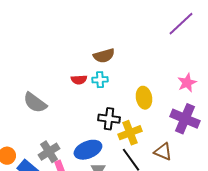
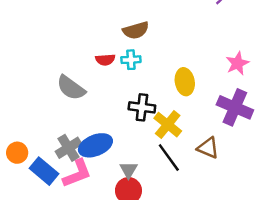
gray semicircle: (35, 103) -> (71, 88), moved
yellow cross: (130, 133) -> (168, 125), turned -30
blue ellipse: (88, 150) -> (95, 145), moved

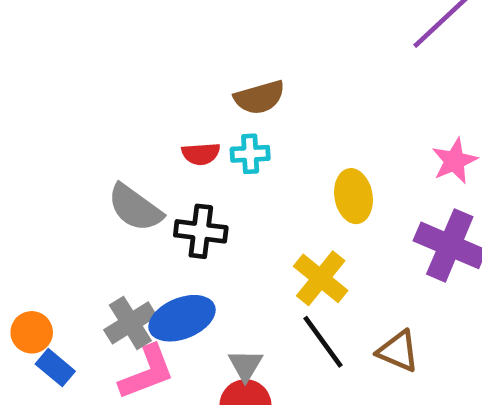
black cross: (142, 107) -> (201, 231), moved
brown triangle: (208, 148) -> (398, 351), moved
blue rectangle: (44, 171) -> (55, 368), moved, size x0.7

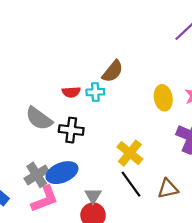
brown semicircle: (260, 97) -> (113, 71), moved, turned -35
yellow ellipse: (353, 196) -> (163, 98), moved
brown triangle: (398, 351) -> (168, 189), turned -35

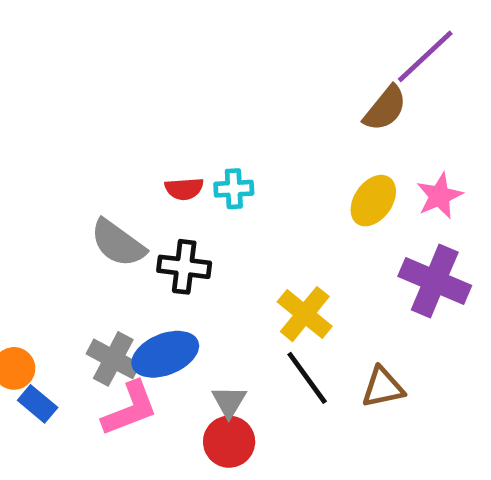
brown semicircle: (113, 71) -> (385, 108), moved
yellow ellipse: (163, 98) -> (373, 201), turned 45
gray cross: (37, 175) -> (113, 359), turned -30

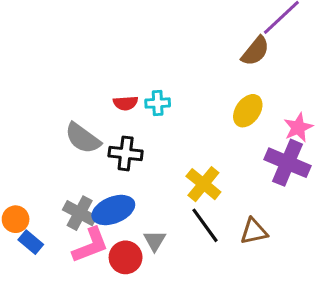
pink star: (439, 196) -> (298, 128), moved
red circle: (229, 442) -> (126, 257), moved

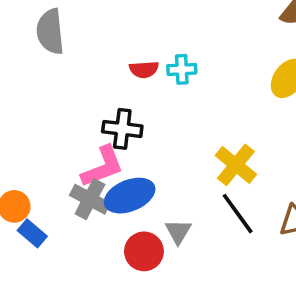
gray semicircle: (83, 138) -> (50, 32), moved, turned 48
black cross: (126, 153) -> (122, 129), moved
pink L-shape: (90, 245) -> (103, 167), moved

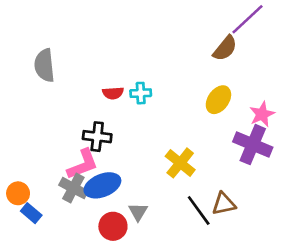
black line: (238, 214) -> (199, 210), moved

